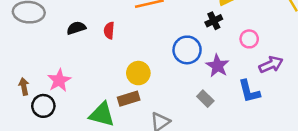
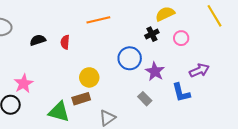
pink circle: (249, 39) -> (181, 38), moved

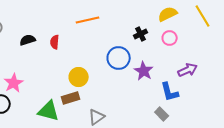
yellow semicircle: (165, 14) -> (168, 14), moved
gray rectangle: (145, 99) -> (162, 114), moved

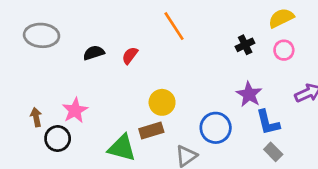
orange line: (88, 20) -> (174, 26), turned 70
red semicircle: (55, 42) -> (130, 55), turned 32
blue circle: (119, 58) -> (216, 128), moved
blue L-shape: (170, 92) -> (268, 122), moved

